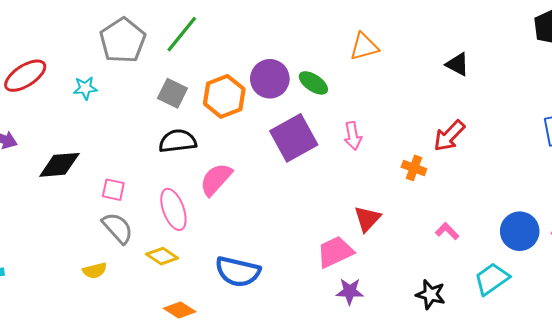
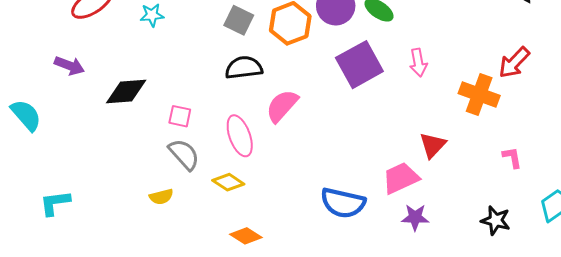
orange cross: (414, 168) -> (479, 95), size x1.6
pink L-shape: (447, 231) -> (512, 157), turned 35
blue semicircle: (238, 272) -> (343, 203), moved

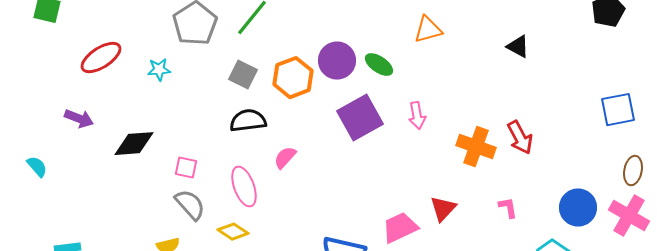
red arrow: (514, 63) -> (520, 138), moved, turned -72
pink semicircle: (282, 106) -> (285, 158), size x0.7
cyan semicircle: (26, 115) -> (37, 167), size x0.7
red triangle: (433, 145) -> (443, 209), moved

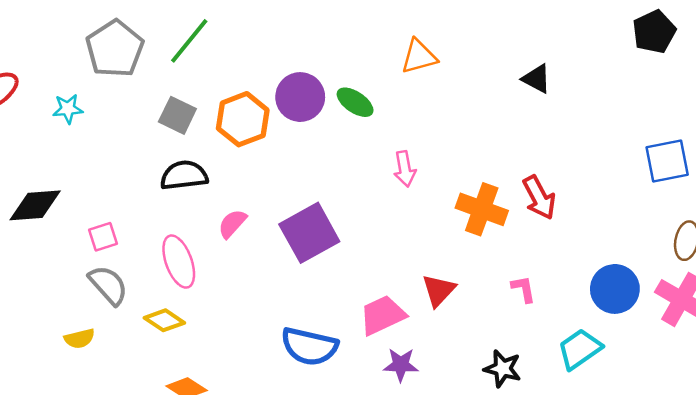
purple square: (360, 118) -> (309, 233), moved
pink square: (186, 168) -> (103, 237), turned -30

